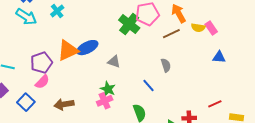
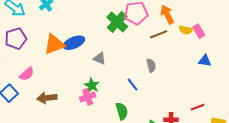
purple pentagon: (41, 63) -> (16, 39), moved

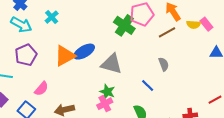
gray triangle: (100, 58) -> (112, 64), size x1.6

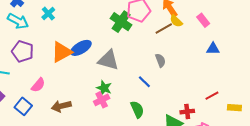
yellow semicircle: (193, 25) -> (176, 21), moved, turned 40
purple pentagon: (26, 55) -> (23, 51), turned -30

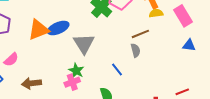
pink rectangle: (203, 20) -> (183, 16), size x1.5
yellow semicircle: (176, 21) -> (156, 13), turned 120
brown line: (164, 28) -> (140, 34), moved
gray triangle: (108, 60) -> (84, 44), turned 35

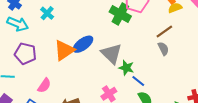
blue line: (117, 70) -> (138, 81), moved
green star: (76, 71) -> (126, 68), moved

